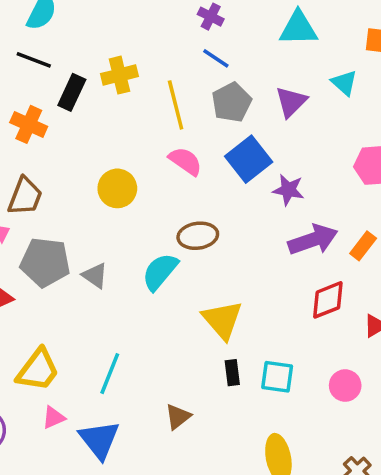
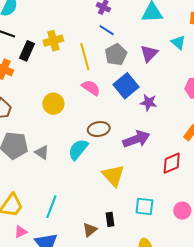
purple arrow: (313, 240) -> (136, 139), moved
black rectangle: (232, 373) -> (110, 219), moved

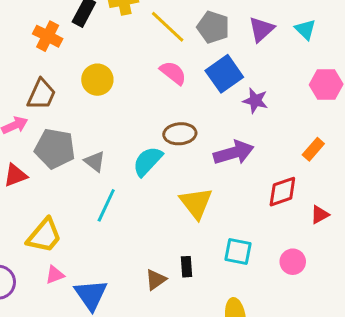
cyan triangle: (178, 42) -> (305, 29), moved
gray pentagon: (116, 55) -> (213, 27), turned -30
yellow line: (85, 57) -> (168, 27), turned -36
yellow circle: (53, 104) -> (97, 80), moved
cyan line: (51, 207) -> (106, 205), moved

